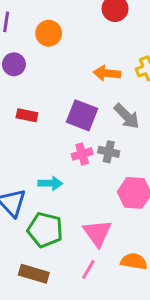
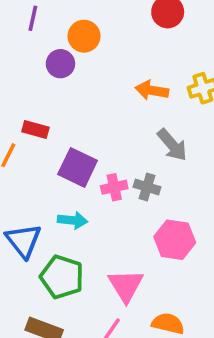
purple circle: (14, 64) -> (60, 64), moved
red rectangle: (27, 115) -> (35, 129), moved
purple square: (82, 115) -> (78, 167), moved

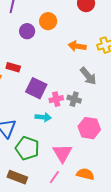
orange circle: (84, 36) -> (48, 21), moved
cyan arrow: (73, 220) -> (43, 117), moved

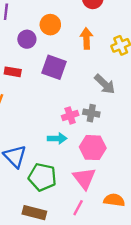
orange arrow: (77, 46) -> (86, 38), moved, turned 84
red rectangle: (13, 67) -> (13, 72), moved
purple square: (36, 88) -> (54, 67), moved
pink hexagon: (89, 128) -> (93, 148), moved

